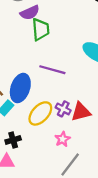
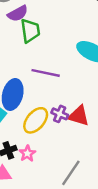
red triangle: (81, 112) -> (79, 116), turned 35
pink star: (63, 139) -> (27, 153), moved

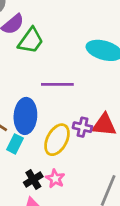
green trapezoid: (30, 31) -> (31, 41), turned 55

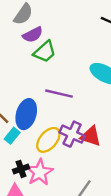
purple cross: (82, 127) -> (72, 134), size x1.5
pink star: (55, 179) -> (40, 172), size x1.6

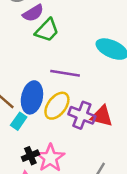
yellow ellipse: (48, 140) -> (57, 106), moved

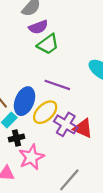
black cross: (30, 156) -> (16, 138), moved

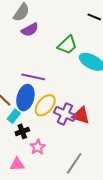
green trapezoid: (48, 44) -> (67, 45), moved
purple line: (57, 85) -> (33, 77), moved
pink star: (31, 157) -> (38, 147), size x0.7

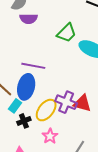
purple semicircle: (30, 30) -> (29, 19), turned 30
yellow ellipse: (45, 105) -> (46, 110), moved
pink star: (38, 147) -> (50, 136), moved

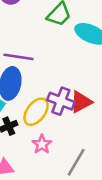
red triangle: (82, 103) -> (81, 102), turned -42

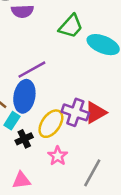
purple line: (18, 57) -> (32, 70), turned -36

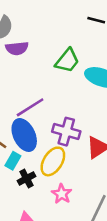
blue ellipse: (24, 96) -> (24, 135), turned -32
purple cross: (75, 112) -> (66, 132), moved

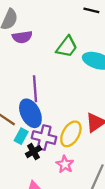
purple line: (30, 107) -> (35, 89), turned -60
purple cross: (66, 132) -> (44, 138), moved
yellow ellipse: (53, 161) -> (71, 134), moved

